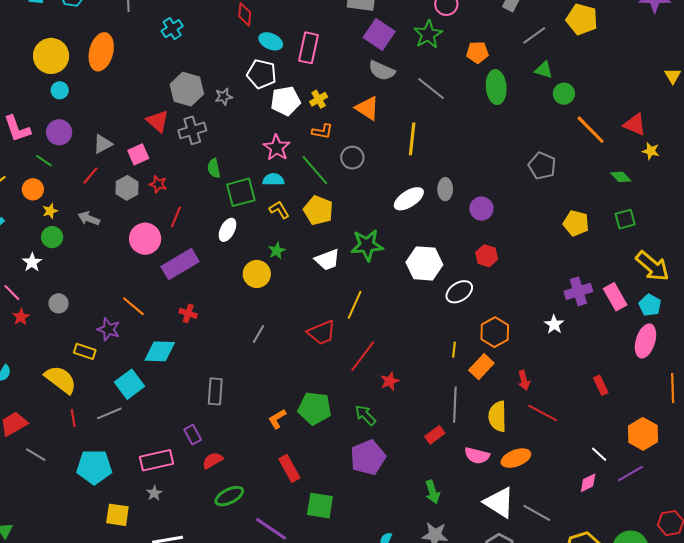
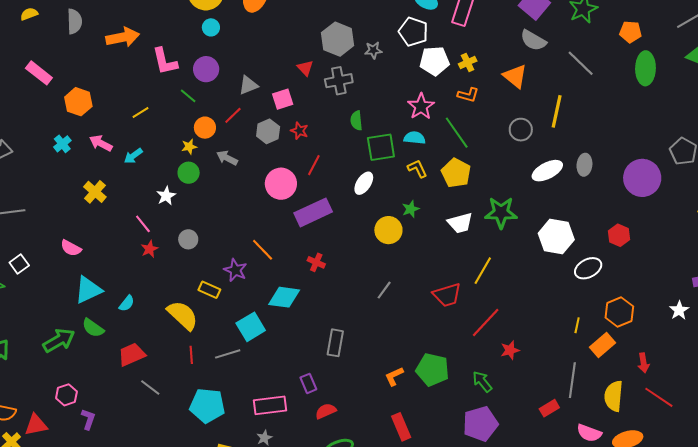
red triangle: (158, 121) -> (305, 68), size x0.7
gray circle: (352, 158) -> (521, 130), moved
orange circle: (33, 189) -> (205, 128), moved
purple circle: (481, 209) -> (642, 178), moved, size x1.6

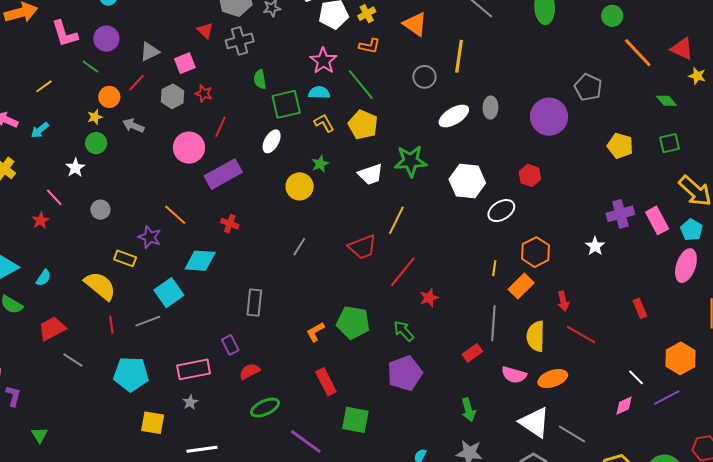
red star: (150, 249) -> (41, 220), moved

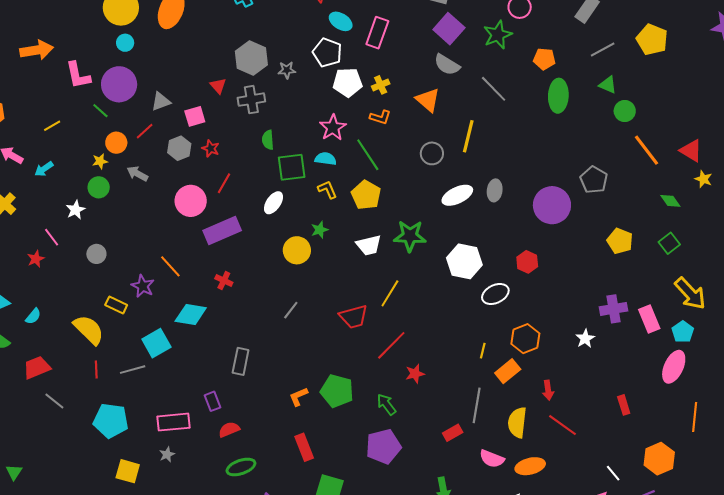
purple circle: (106, 39) -> (119, 84), size x1.4
green square: (669, 143) -> (669, 243), turned -30

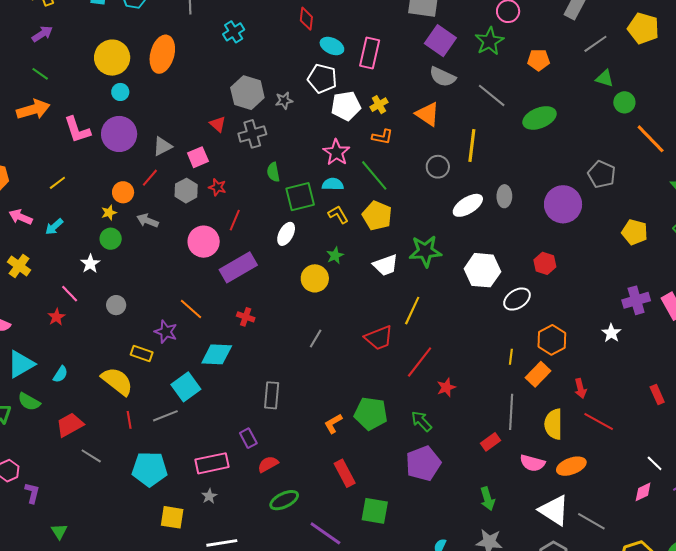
green ellipse: (558, 96) -> (539, 118), moved, turned 72
green line: (100, 111) -> (40, 74), moved

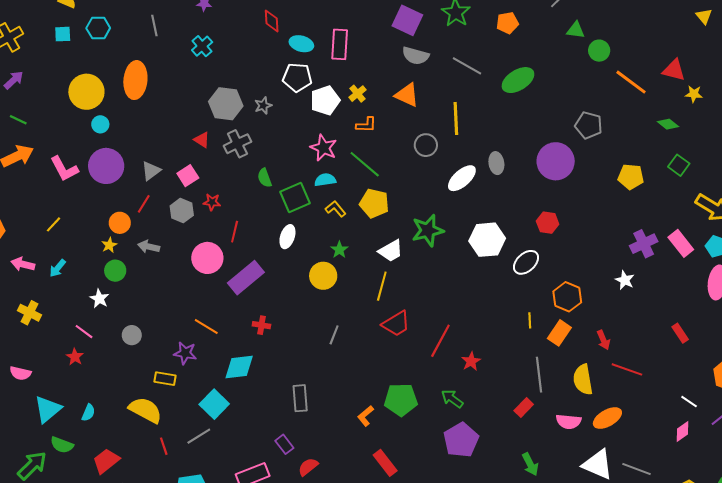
yellow line: (412, 311) -> (382, 286), moved

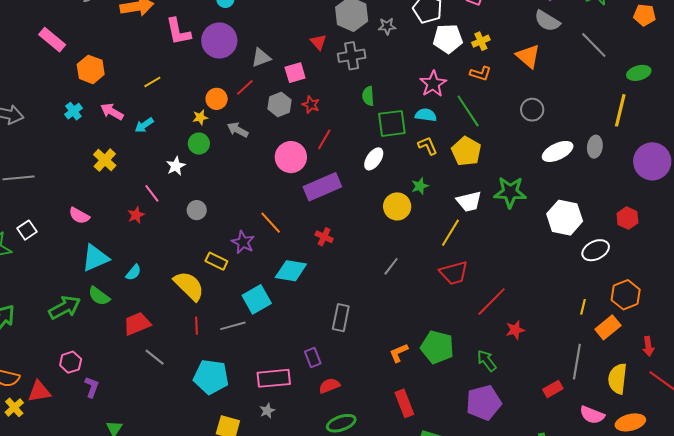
green ellipse: (518, 80) -> (639, 73), size x0.7
yellow line: (456, 118) -> (620, 110), moved

